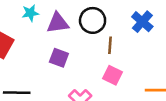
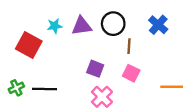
cyan star: (30, 13) -> (55, 26), moved
purple square: (59, 58) -> (95, 69), moved

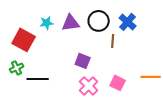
blue cross: (158, 25) -> (128, 22), moved
pink square: (131, 73) -> (118, 83), moved
green cross: (16, 88) -> (17, 68), moved

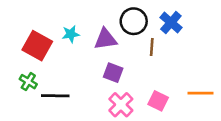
cyan star: (47, 23) -> (71, 34), moved
purple triangle: (71, 23) -> (105, 39), moved
green cross: (17, 68) -> (28, 82), turned -32

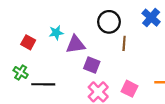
blue cross: (171, 22) -> (151, 18), moved
purple triangle: (105, 39) -> (76, 44), moved
red square: (37, 46) -> (28, 42), size x0.6

